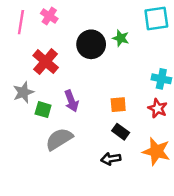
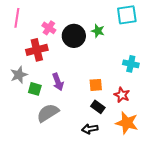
pink cross: (49, 16) -> (49, 28), moved
red cross: (46, 62) -> (37, 50), turned 35
red star: (158, 108) -> (122, 95), moved

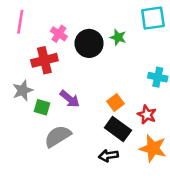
purple arrow: (58, 82) -> (70, 99), turned -30
orange square: (96, 85) -> (116, 102), turned -32
black rectangle: (98, 107) -> (118, 129), size x1.5

